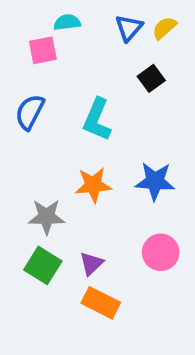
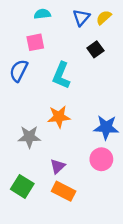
pink square: (43, 50) -> (35, 42), moved
blue star: (155, 181) -> (106, 127), moved
green square: (43, 265) -> (22, 186), moved

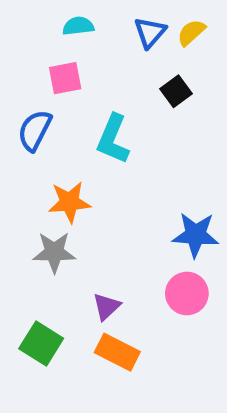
orange star: (59, 117) -> (69, 202), moved

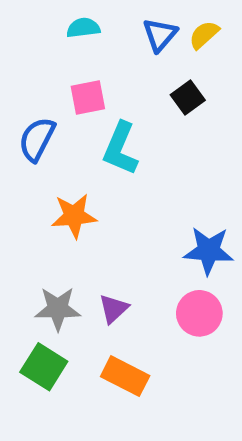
pink square: (65, 78) -> (88, 97), moved
gray star: (54, 252) -> (58, 309), moved
purple triangle: (106, 307) -> (113, 309), moved

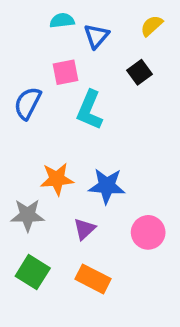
blue triangle: (160, 35) -> (96, 36), moved
orange star: (74, 216) -> (57, 179), moved
blue star: (209, 251) -> (107, 186), moved
gray star: (58, 309) -> (28, 215), moved

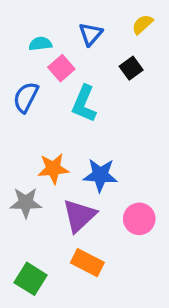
cyan semicircle: (62, 21) -> (40, 44), moved
pink square: (65, 72) -> (61, 68), turned -30
purple triangle: (84, 229) -> (79, 216), size x1.6
green square: (33, 272) -> (31, 279), moved

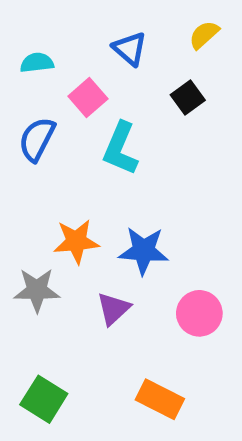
blue triangle: (91, 34) -> (130, 49), turned -30
cyan semicircle: (40, 44) -> (37, 63), moved
purple triangle: (79, 216) -> (113, 309), size x0.7
orange rectangle: (87, 263) -> (160, 399), moved

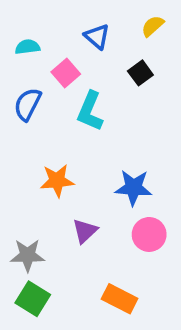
blue star: (144, 251) -> (133, 188), moved
gray star: (37, 290) -> (28, 255), moved

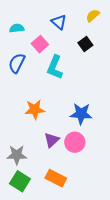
pink circle: (149, 234) -> (75, 142), moved
orange rectangle: (120, 299) -> (56, 178), moved

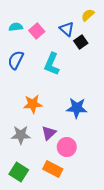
blue triangle: (59, 22) -> (67, 29), moved
pink square: (40, 44) -> (37, 31), moved
pink circle: (75, 142) -> (67, 147), moved
gray star: (17, 155) -> (21, 135), moved

